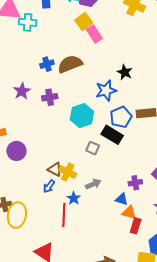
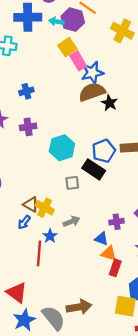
brown semicircle: (70, 64) -> (92, 92), moved
blue star: (106, 90) -> (92, 73), moved
gray square: (93, 148) -> (72, 183), turned -32

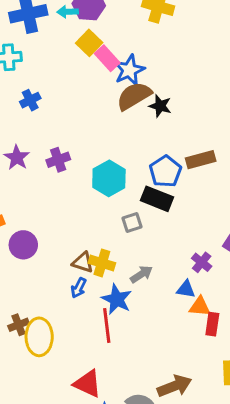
blue cross: (26, 91) -> (30, 100), moved
purple cross: (117, 222) -> (202, 262), turned -32
blue star: (50, 236) -> (117, 299), size x1.5

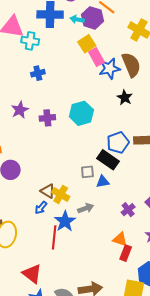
brown semicircle: (134, 96) -> (131, 65), moved, turned 85
cyan hexagon: (109, 178) -> (81, 113), moved
blue triangle: (186, 289) -> (103, 182), moved, turned -32

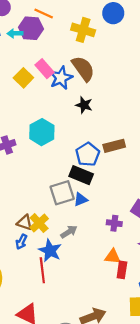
yellow square: (87, 44) -> (23, 78), moved
gray square: (87, 172) -> (62, 193), size x1.6
yellow cross: (61, 194) -> (39, 223), turned 30
purple cross: (128, 210) -> (114, 223), turned -32

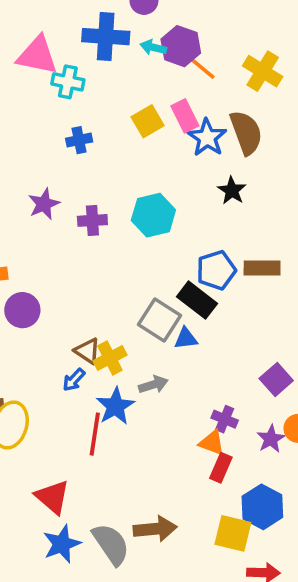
orange line: (44, 13) -> (201, 67), moved
blue star: (61, 78) -> (207, 138), turned -30
gray square: (62, 193) -> (159, 320), turned 35
purple cross: (114, 223) -> (225, 419), moved

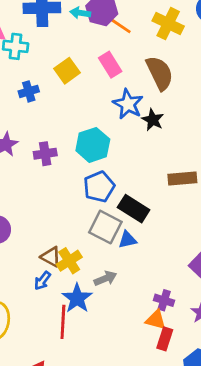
yellow square: (148, 121) -> (67, 71), moved
blue star: (207, 138) -> (128, 104), moved
blue pentagon: (216, 270) -> (99, 187), moved

